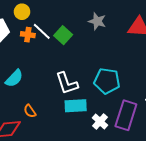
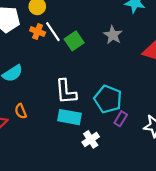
purple rectangle: (126, 115) -> (121, 119), moved, size x0.5

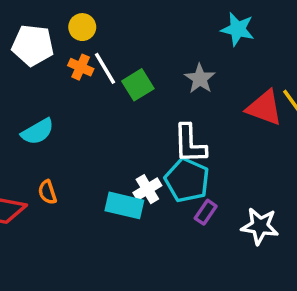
white L-shape: (66, 92) -> (190, 144), moved
white cross: (91, 139) -> (147, 189), moved

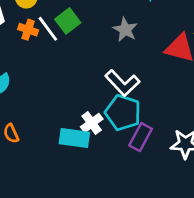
green square: (138, 85) -> (68, 21), moved
white L-shape: (190, 144) -> (122, 83), turned -36
purple rectangle: (206, 212) -> (141, 137), size x1.4

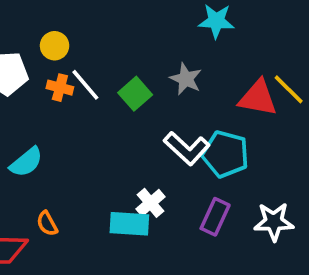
green square: (68, 21) -> (135, 94), moved
cyan pentagon: (123, 113) -> (225, 154), moved

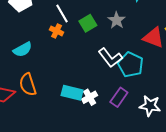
orange cross: (60, 88) -> (57, 31), moved
white cross: (150, 203) -> (90, 97), moved
orange semicircle: (47, 223) -> (28, 85), size x1.6

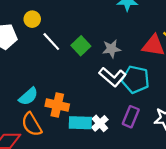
gray star: (117, 20) -> (111, 49), moved, turned -30
orange cross: (57, 31) -> (57, 105), moved, size x1.5
cyan semicircle: (23, 49) -> (28, 96), moved

